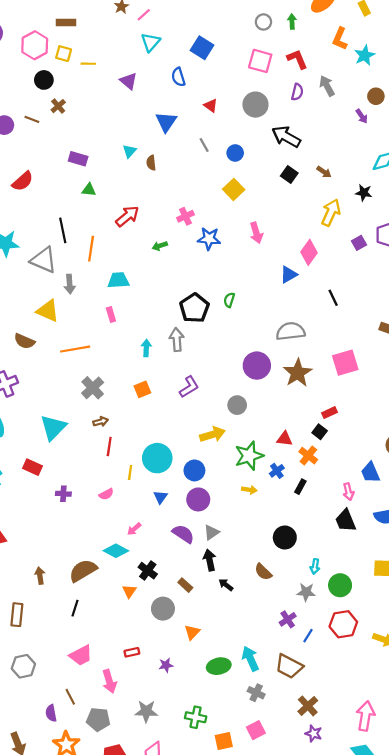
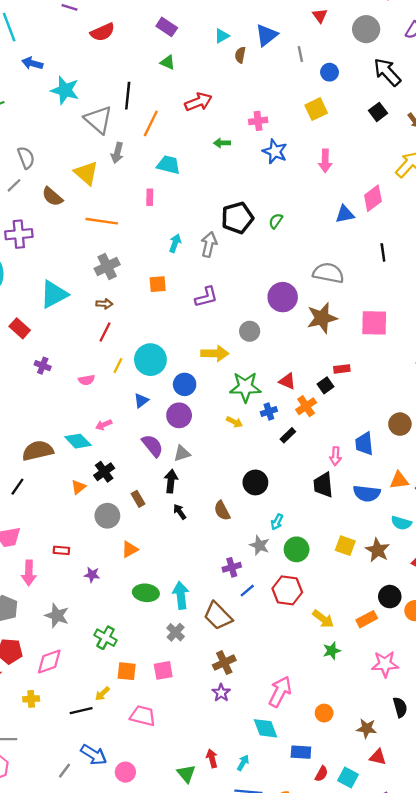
blue triangle: (166, 122) -> (267, 35), moved

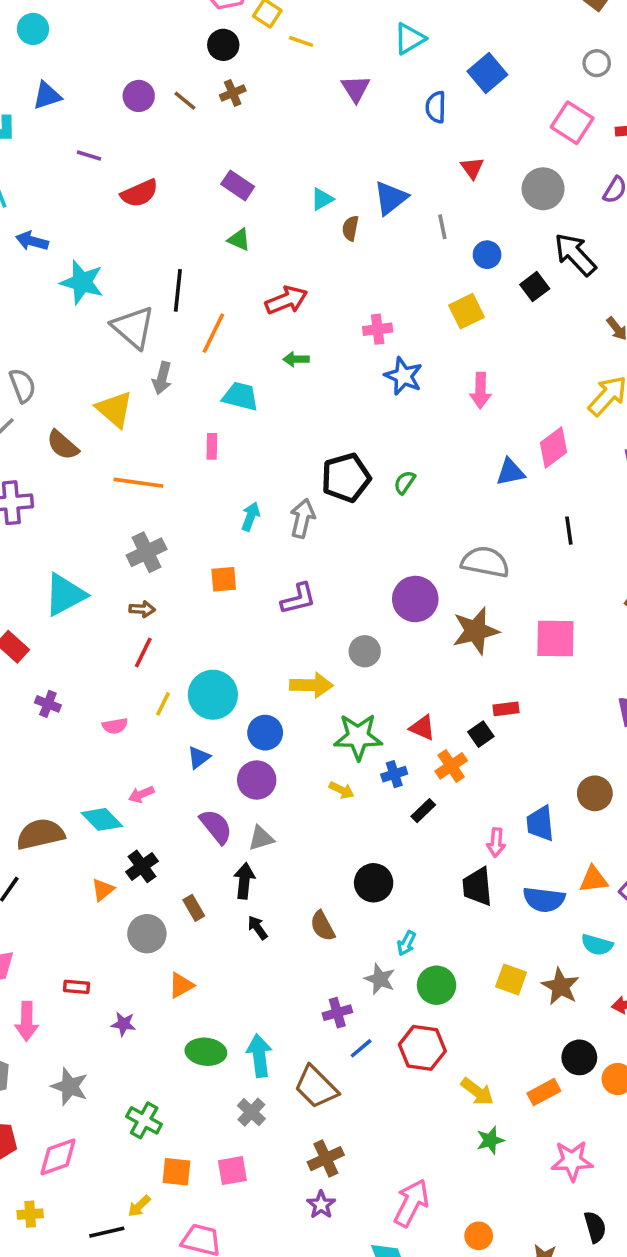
black square: (378, 112) -> (535, 287), moved
green arrow: (222, 143) -> (296, 359), moved

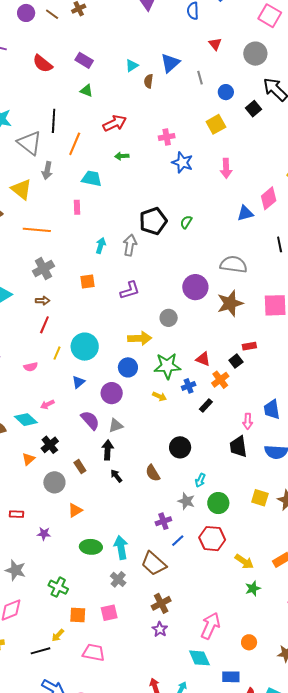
red semicircle: (139, 193) -> (43, 64), moved, turned 65
blue circle: (265, 733) -> (128, 367), moved

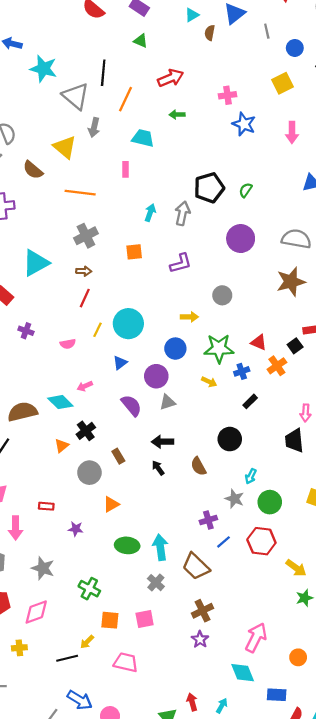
purple circle: (195, 287) -> (241, 239), moved
yellow arrow: (140, 338) -> (189, 317), size x0.7
black rectangle: (206, 406) -> (250, 401), moved
gray triangle: (116, 426) -> (168, 402), moved
black arrow: (108, 450) -> (163, 442), moved, turned -96

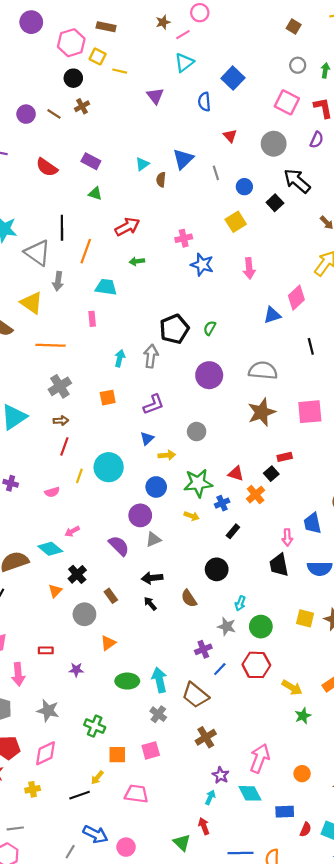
blue triangle: (120, 363) -> (147, 438), moved
purple star: (200, 639) -> (221, 775), moved
cyan arrow: (222, 706) -> (210, 797), moved

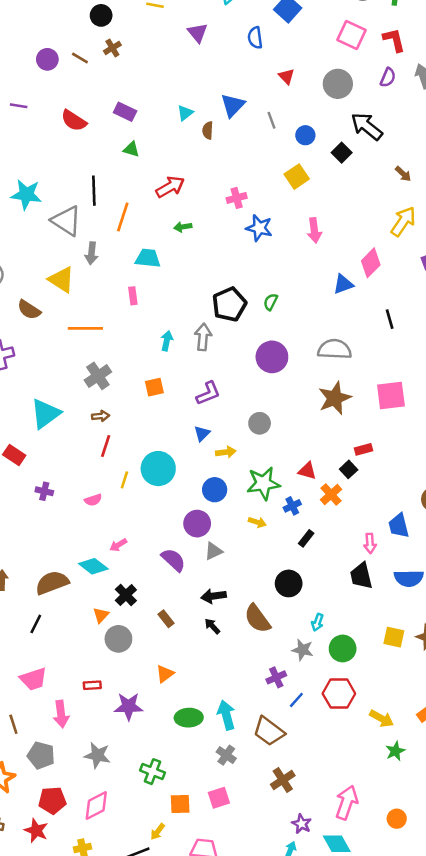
brown semicircle: (189, 598) -> (257, 619), size x1.4
gray circle: (84, 614) -> (118, 639), moved
purple star: (76, 670) -> (129, 706), size x1.6

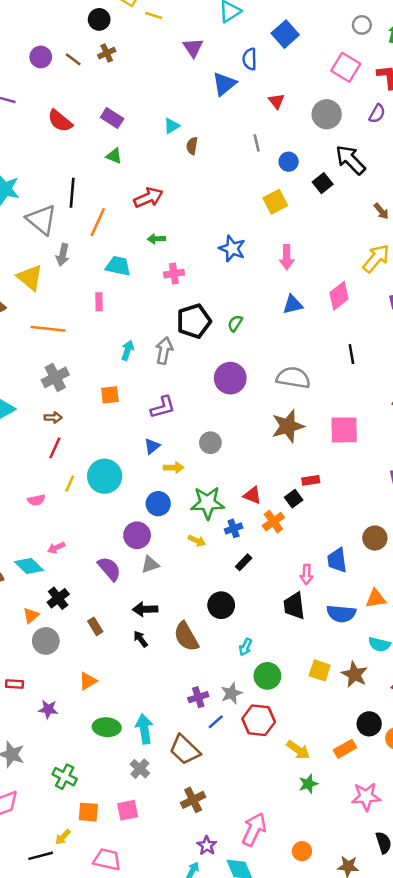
blue triangle: (233, 105) -> (224, 84), moved
pink cross: (237, 198) -> (174, 274), moved
blue triangle: (343, 284) -> (293, 305), moved
gray star: (303, 650) -> (231, 693), moved, turned 30
purple star: (129, 706) -> (48, 709), size x0.7

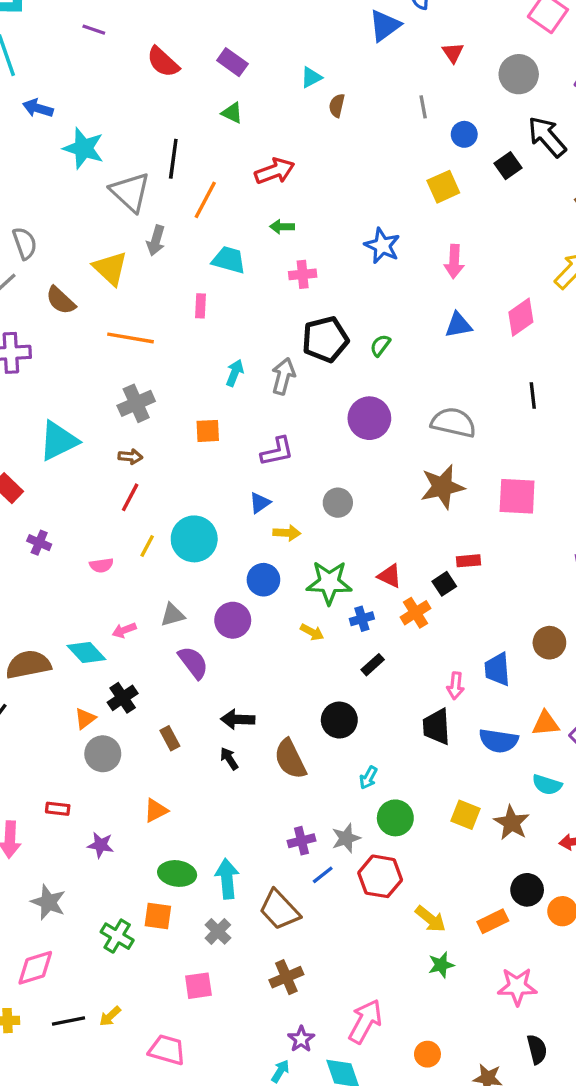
gray triangle: (150, 564) -> (173, 615), moved
orange square: (88, 812) -> (158, 916), moved
black line: (41, 856) -> (69, 1021), moved

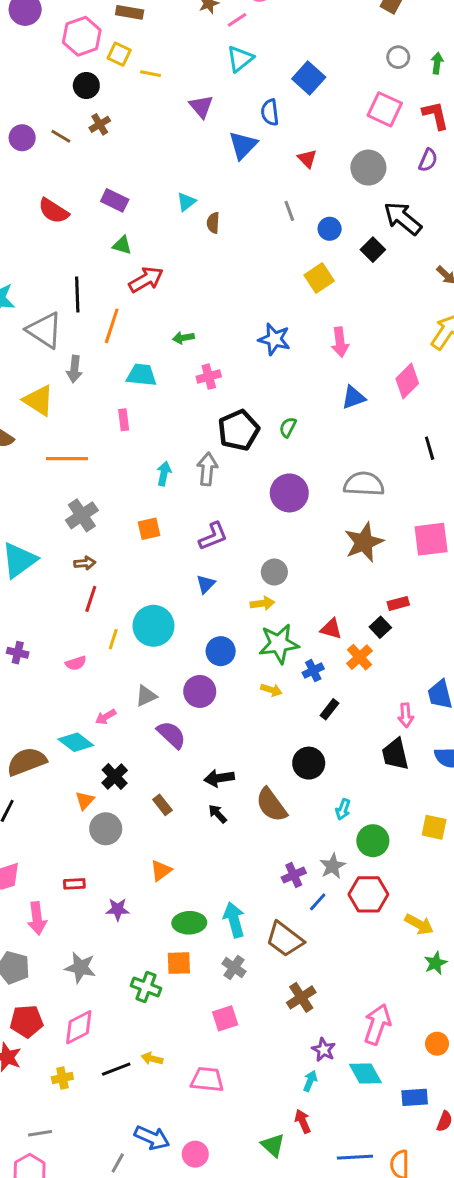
red arrow: (275, 171) -> (146, 280), moved
yellow arrow: (287, 533) -> (262, 603), moved
yellow arrow: (110, 1016) -> (152, 1059), turned 66

